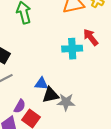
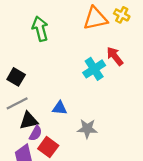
cyan cross: (72, 49) -> (94, 69), turned -30
black triangle: (51, 95) -> (29, 121), moved

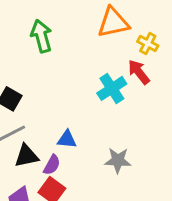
yellow cross: (122, 15) -> (148, 44), moved
gray star: (87, 129) -> (118, 160), moved
purple semicircle: (36, 133) -> (52, 165), moved

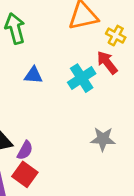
blue triangle: (67, 139) -> (33, 75), moved
gray star: (118, 160) -> (103, 139), moved

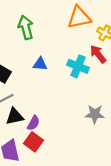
cyan cross: (82, 78) -> (78, 66), turned -35

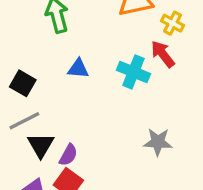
black triangle: (15, 116) -> (41, 145), turned -48

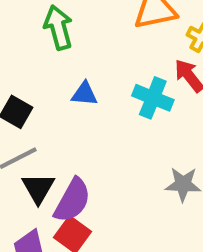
purple semicircle: (68, 155) -> (72, 200), size x1.6

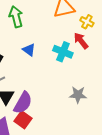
blue triangle: (84, 94) -> (29, 50), turned 32

